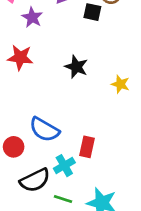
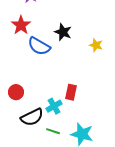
red star: (20, 57) -> (21, 25), turned 30
blue semicircle: (44, 130) -> (39, 46), moved

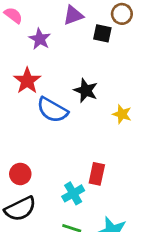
yellow star: (96, 45) -> (122, 114), moved
black semicircle: (32, 117) -> (20, 209), moved

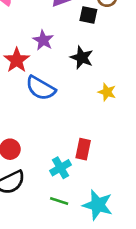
purple star: (40, 39) -> (43, 40), moved
black star: (86, 90) -> (82, 58), moved

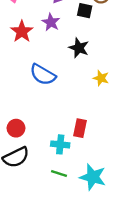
purple star: (43, 40) -> (51, 22), moved
red star: (17, 60) -> (22, 32), moved
cyan cross: (60, 168) -> (60, 144), turned 36

